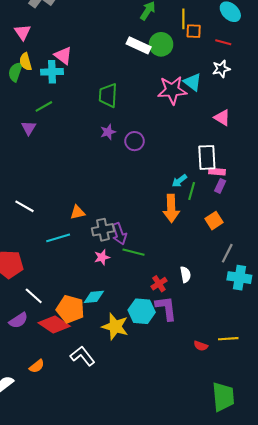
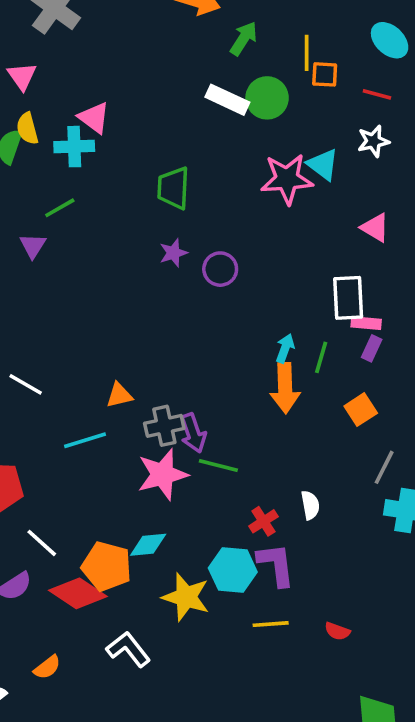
cyan arrow: (179, 181) -> (285, 348), moved, turned 147
pink star: (102, 257) -> (163, 474), size x1.8
yellow line: (228, 339) -> (271, 624), moved

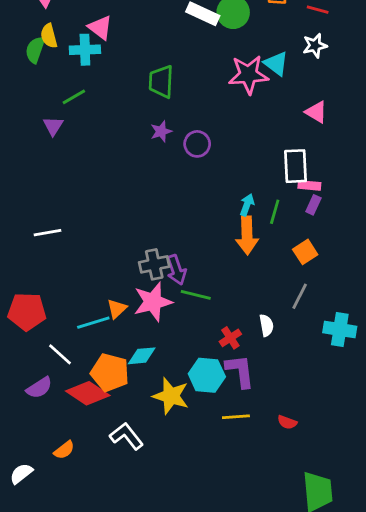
white line: (26, 384) -> (48, 233), turned -40
orange triangle: (119, 395) -> (117, 309), moved, turned -30
cyan line: (85, 440) -> (93, 323), moved
gray line: (384, 467) -> (300, 296), moved

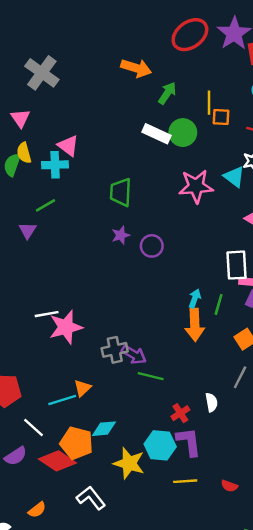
cyan triangle: (276, 64) -> (234, 177), moved
white line: (48, 233) -> (47, 314), moved
purple arrow: (176, 270) -> (134, 355), turned -40
pink star: (153, 302) -> (66, 327), moved

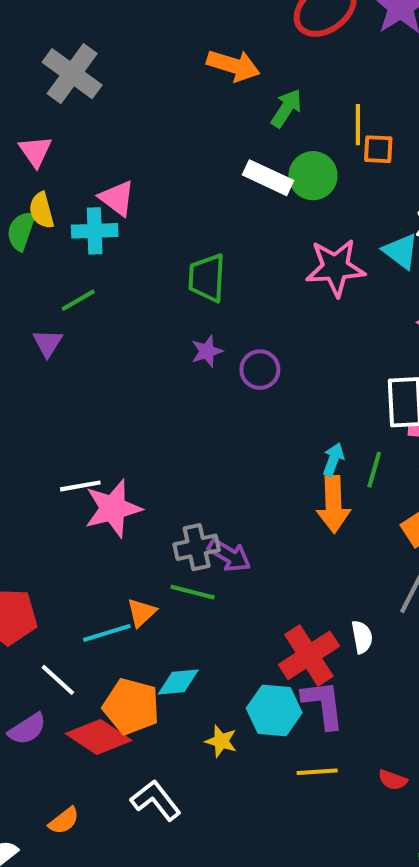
green line: (151, 376) -> (193, 592), moved
red cross: (180, 413) -> (309, 655), size x1.8
yellow star: (129, 463) -> (221, 741), size x0.6

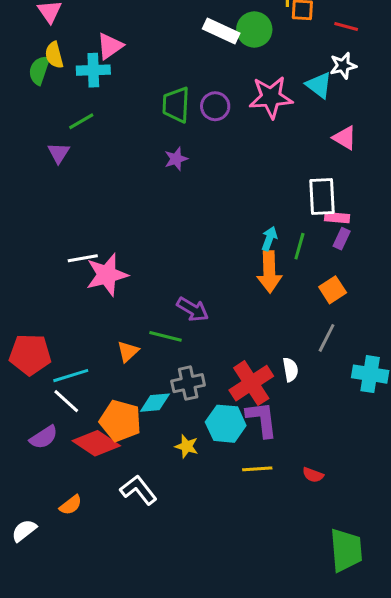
pink triangle: (117, 198) -> (110, 46), turned 48
purple circle: (260, 370) -> (215, 106), moved
gray cross: (197, 547) -> (188, 383), moved
cyan line: (107, 633) -> (71, 376), moved

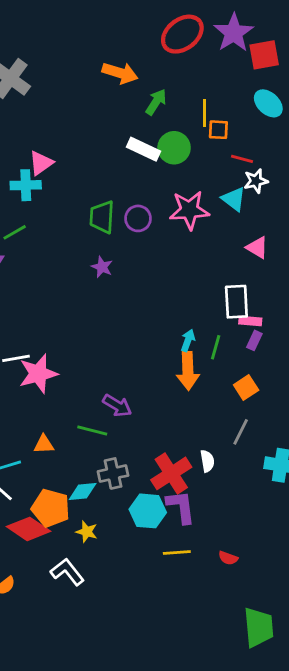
red line: (346, 26) -> (242, 159), moved
purple star: (176, 159) -> (102, 267), turned -30
orange triangle: (128, 351) -> (44, 444), moved, turned 40
yellow star: (187, 446) -> (87, 532), moved

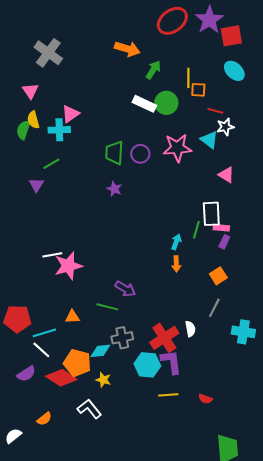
green line: (216, 347) -> (196, 230), moved
orange arrow: (188, 371) -> (176, 264), size x0.6

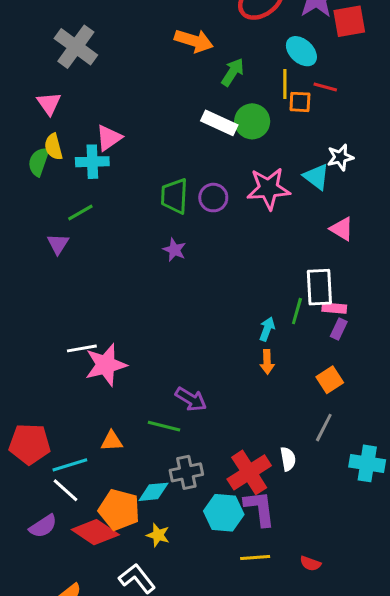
cyan ellipse: (234, 71) -> (301, 51), moved
red line: (215, 111) -> (325, 87), moved

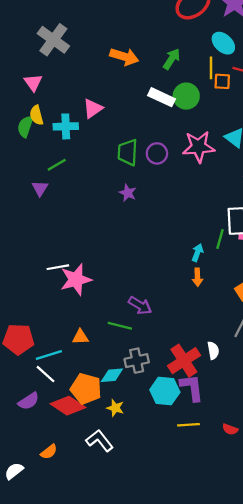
orange arrow: (194, 41) -> (124, 57), moved
pink triangle: (109, 138) -> (93, 108), moved

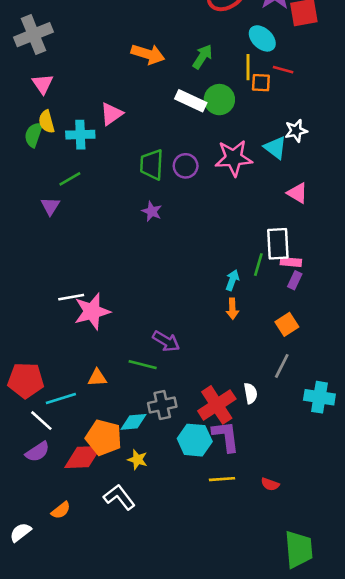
gray cross: (53, 40) -> (34, 35), moved, turned 32
white line: (45, 374) -> (41, 421), moved
red diamond: (68, 406) -> (83, 457), turned -36

